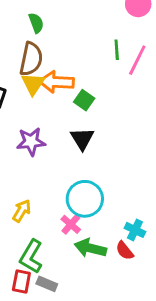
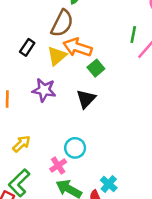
yellow triangle: (33, 84) -> (57, 56), moved
cyan circle: (85, 199) -> (75, 148), size x0.7

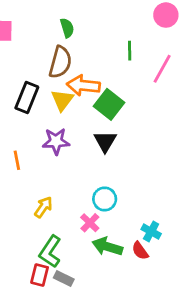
green line: (133, 35) -> (130, 51), moved
black rectangle: (27, 47) -> (27, 98), size x1.5
green square: (96, 68) -> (109, 104), size x1.5

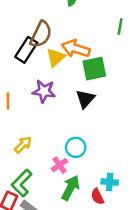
brown semicircle: (60, 62) -> (41, 34), moved
green square: (109, 104) -> (94, 69), turned 30
cyan cross: (151, 231) -> (110, 182), turned -35
green arrow: (107, 247) -> (71, 188), turned 90

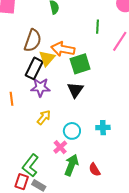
black rectangle: (26, 50) -> (34, 68), moved
yellow arrow: (23, 145) -> (44, 117), moved
cyan cross: (110, 182) -> (103, 128), moved

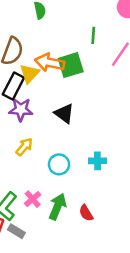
green square: (80, 64) -> (71, 65), moved
black triangle: (75, 90) -> (64, 114), turned -30
pink cross: (60, 147) -> (33, 199), moved

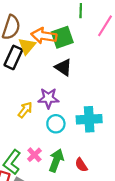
purple star: (21, 110) -> (48, 98), moved
black triangle: (64, 114) -> (63, 67), moved
cyan cross: (97, 161) -> (89, 119), size x1.6

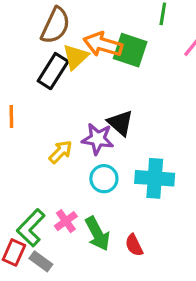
green square: (62, 37) -> (130, 50), turned 30
black triangle: (63, 67) -> (120, 123), moved
green arrow: (56, 160) -> (97, 234), turned 125

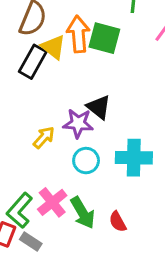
orange arrow: (103, 44) -> (78, 34), turned 72
yellow triangle: (76, 57) -> (53, 47), turned -36
pink cross: (66, 221) -> (52, 202), size x1.4

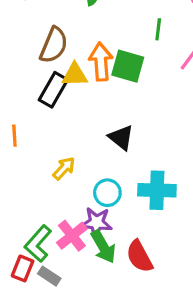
yellow triangle: (53, 47) -> (75, 75), turned -40
purple star: (78, 123) -> (96, 222), moved
red semicircle: (118, 222) -> (139, 256), size x1.5

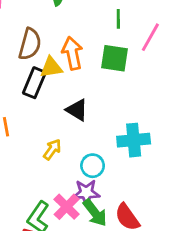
green square: (128, 66) -> (114, 58), moved
black triangle: (121, 138) -> (77, 110), moved
cyan cross: (157, 190) -> (134, 140), moved

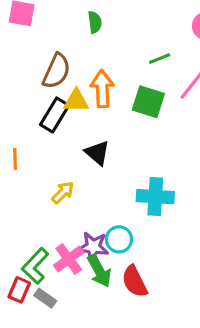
green line: (118, 19) -> (160, 59), turned 60
cyan circle: (93, 166) -> (119, 239), moved

